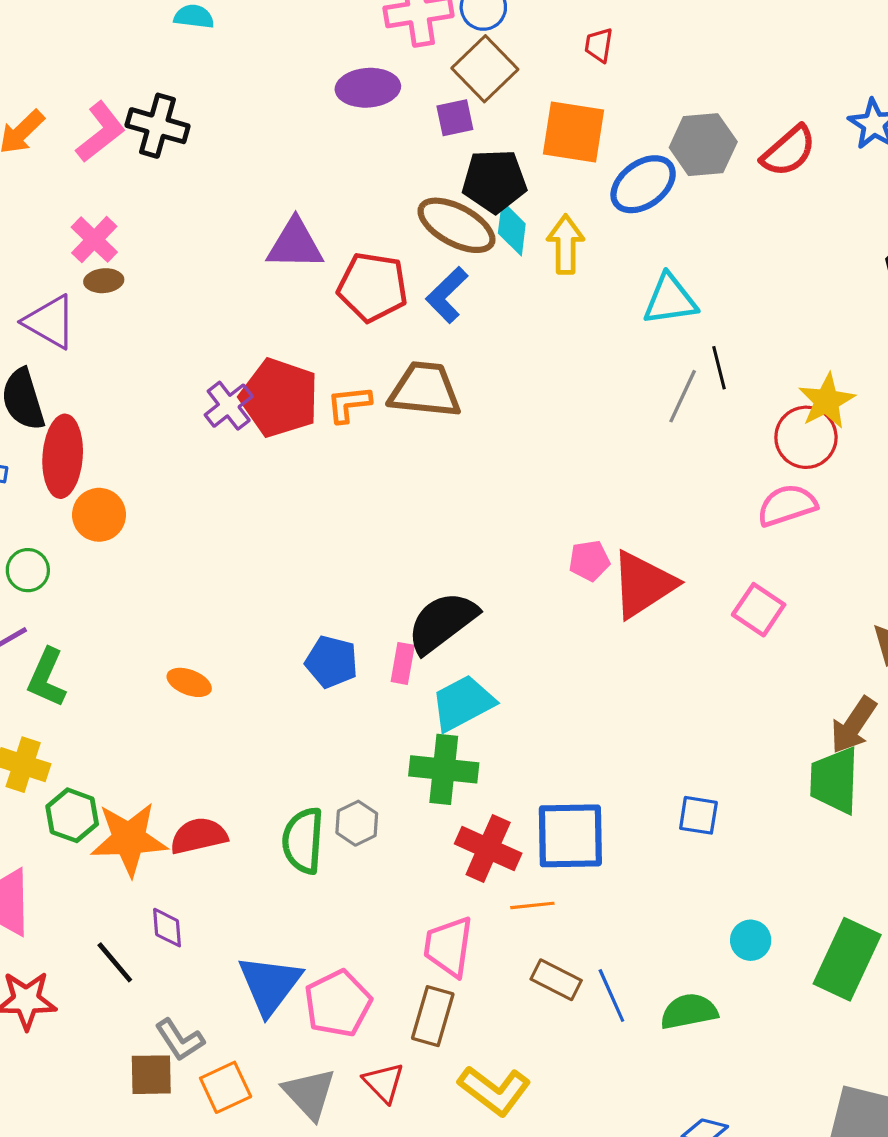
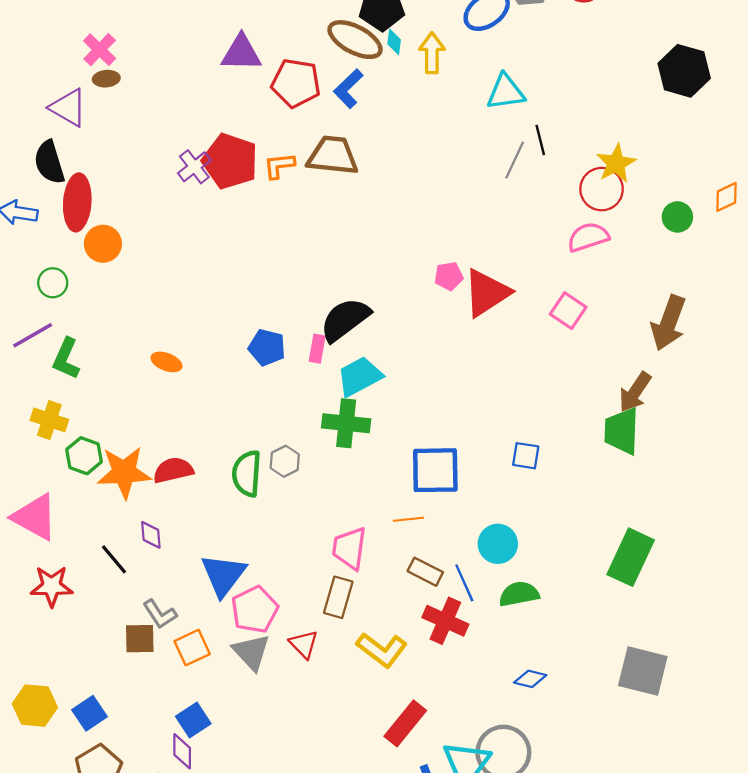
cyan diamond: (512, 229) -> (394, 42), size x0.7
red cross: (488, 848) -> (445, 621), moved
cyan circle: (751, 940) -> (498, 544), moved, size x1.4
pink pentagon: (338, 1003) -> (255, 610), moved

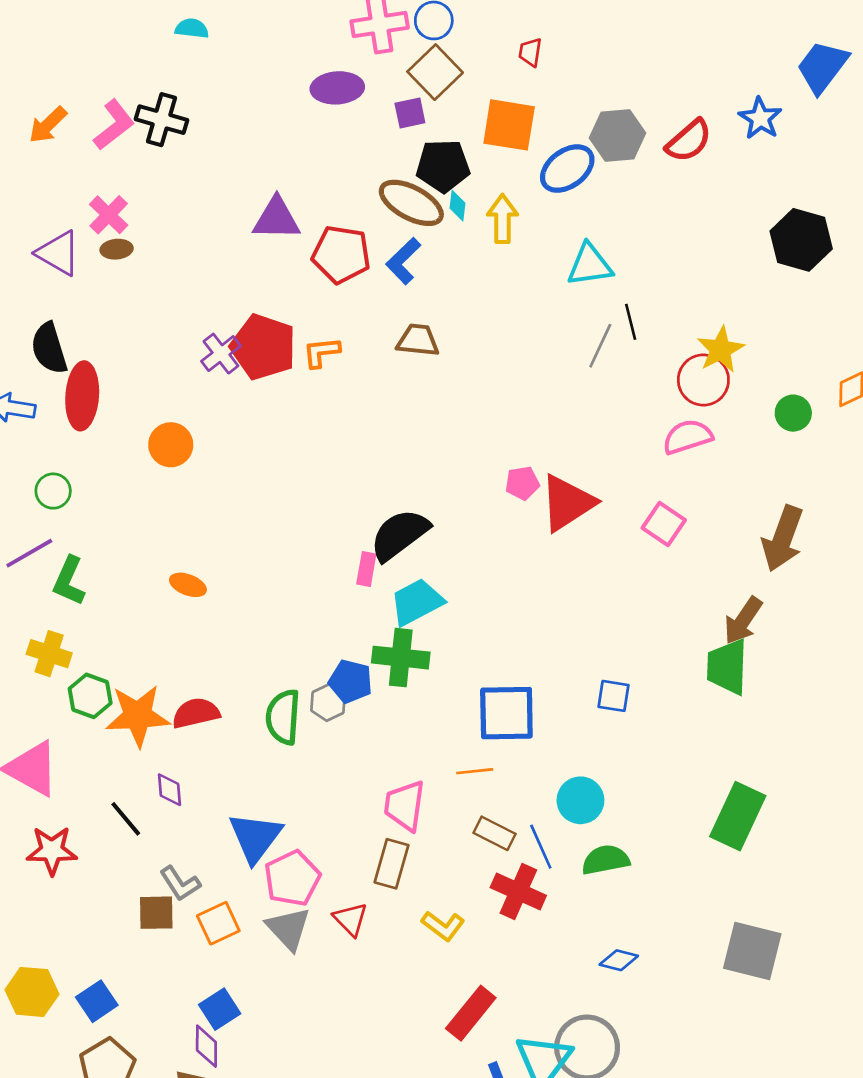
purple triangle: (68, 108) -> (58, 253), moved
brown trapezoid: (333, 156) -> (418, 340), moved, size x0.7
orange circle: (103, 244) -> (171, 445), moved
blue pentagon: (267, 347) -> (350, 681), moved
yellow L-shape: (382, 650) -> (443, 926), size x0.7

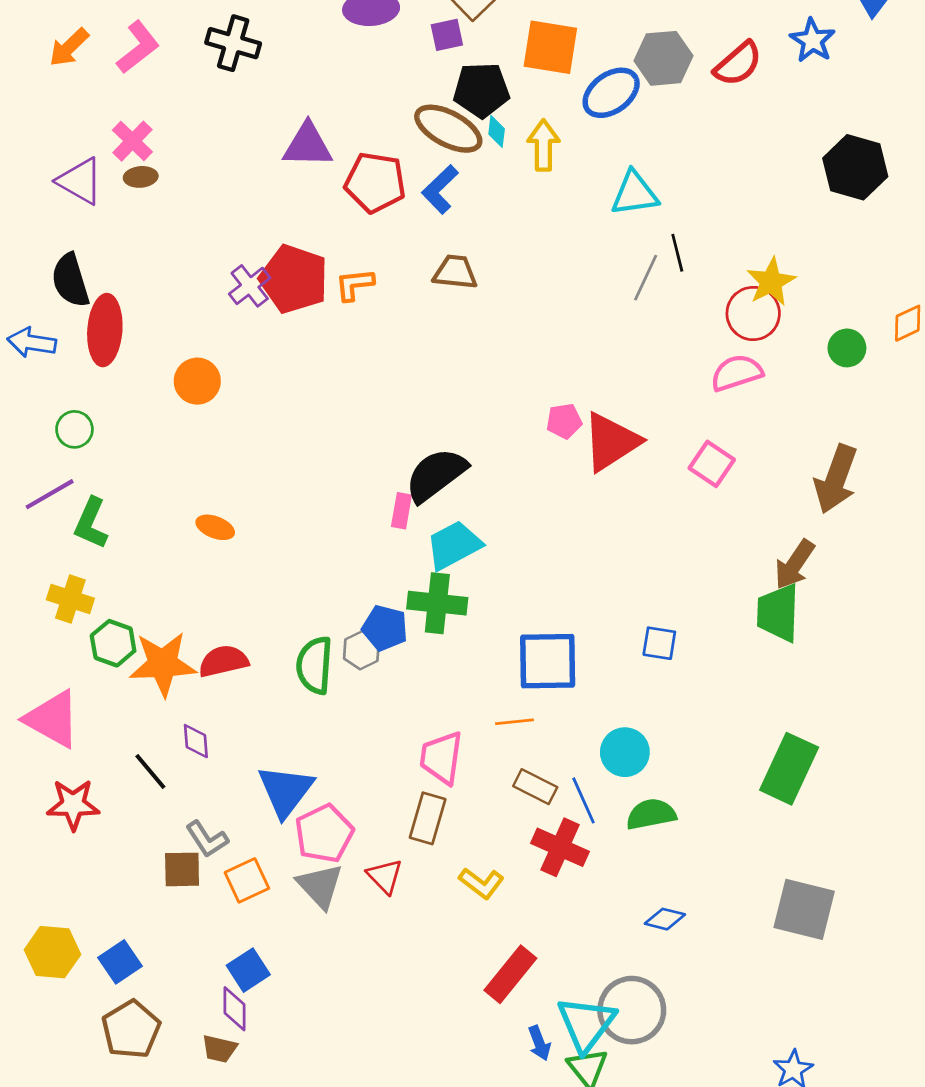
black cross: (161, 120) -> (233, 43), moved

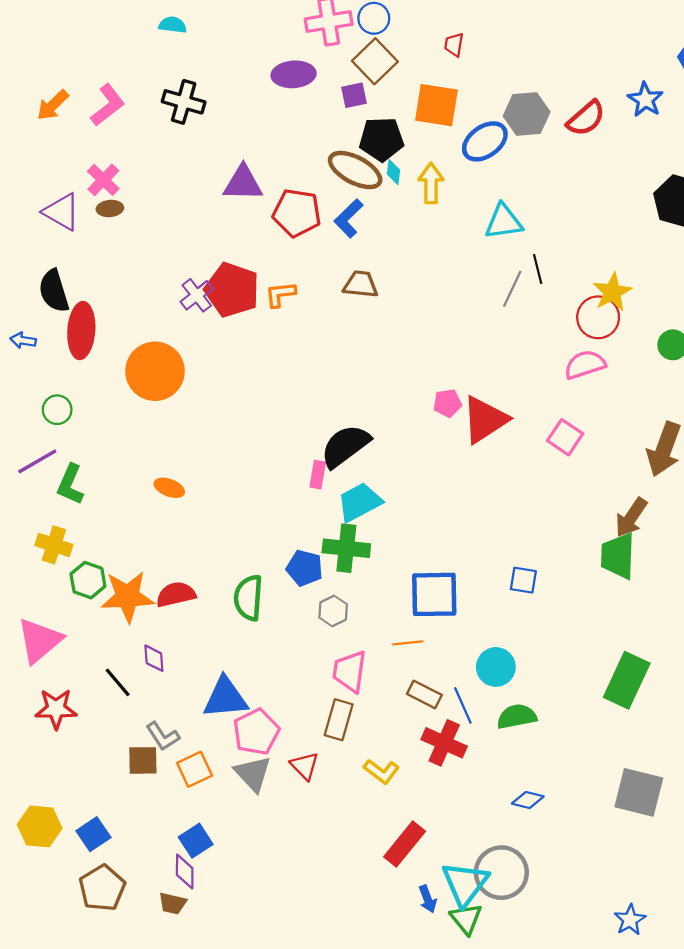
blue arrow: (32, 342) -> (23, 340), size x0.7
orange circle: (197, 381) -> (155, 371), size x1.6
gray hexagon: (361, 650) -> (333, 611), moved
pink triangle: (52, 719) -> (40, 641), turned 51
blue triangle: (286, 791) -> (225, 698), turned 48

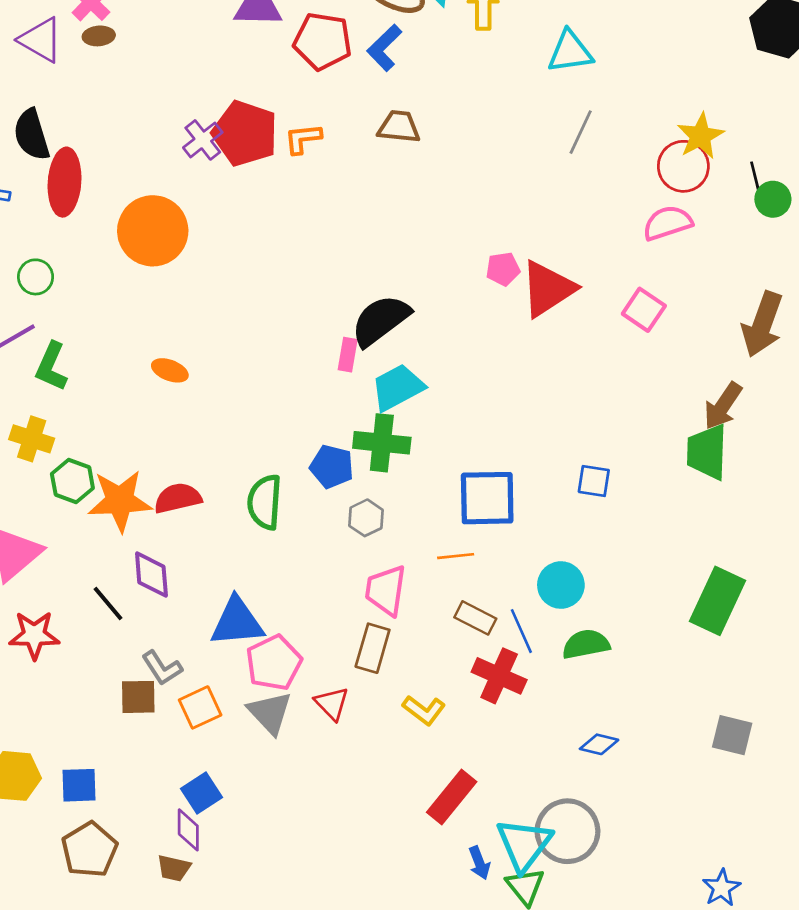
black line: (538, 269) -> (756, 179), moved
purple diamond: (154, 658) -> (151, 574), size x1.4
gray square: (639, 792) -> (732, 735), size x0.7
blue square: (93, 834) -> (79, 785), turned 32

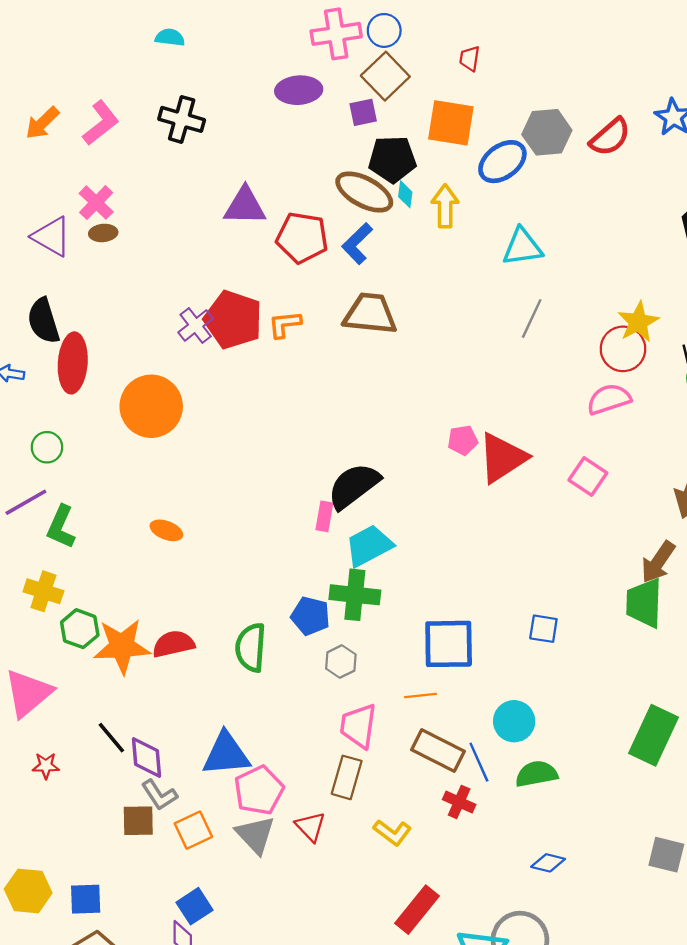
brown trapezoid: (399, 127) -> (370, 314), size x1.4
purple diamond: (151, 574) -> (146, 758), moved
brown rectangle: (475, 618) -> (438, 750), size x1.4
red star: (34, 635) -> (46, 766), size x0.6
red cross: (499, 676) -> (459, 802), size x0.7

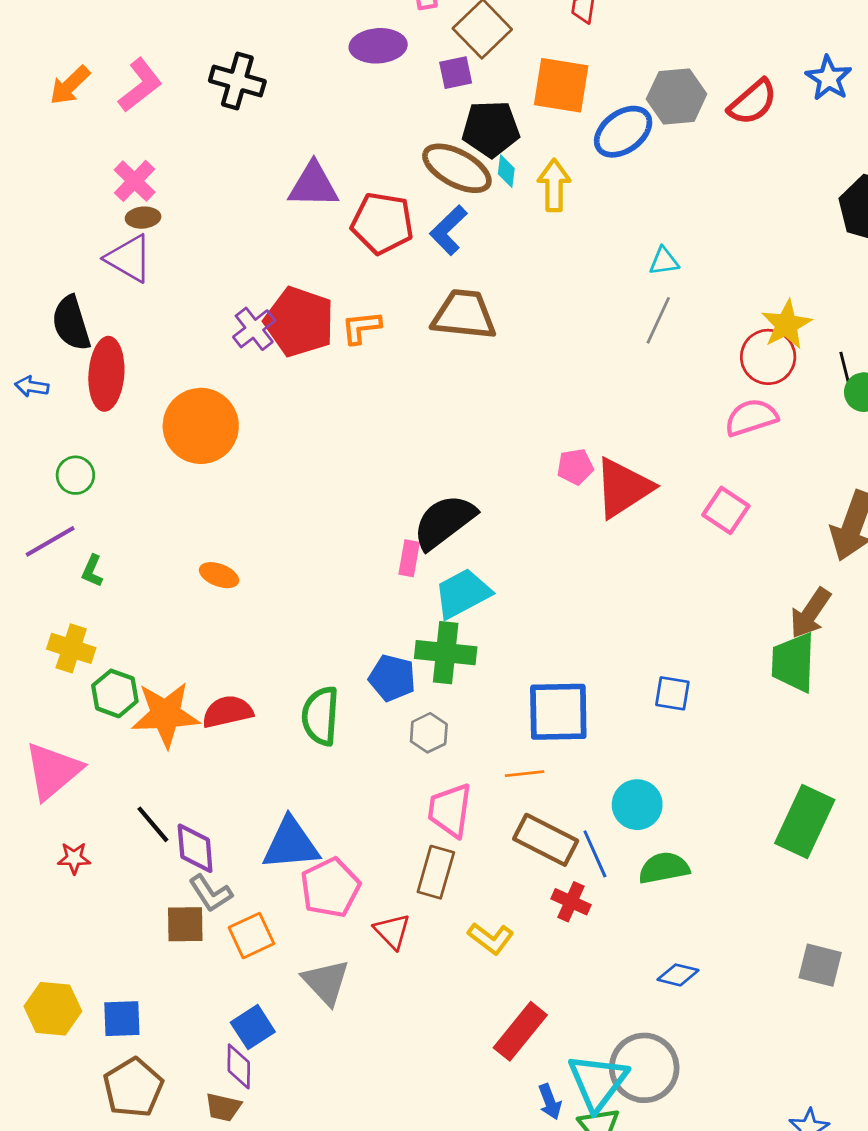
purple triangle: (52, 237) -> (129, 258), moved
cyan triangle: (522, 247) -> (664, 261), moved, size x0.6
green L-shape: (61, 527) -> (92, 571), size x0.6
gray triangle: (255, 835) -> (326, 982), moved

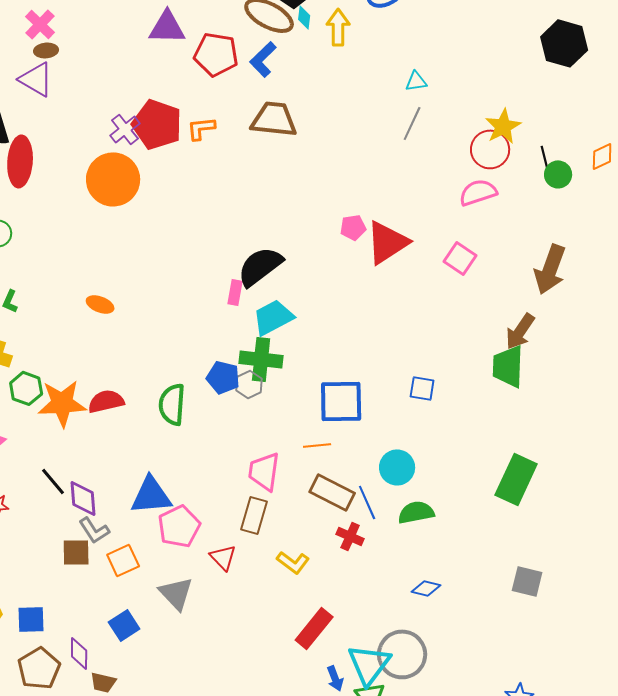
orange circle: (201, 426) -> (113, 179), moved
gray hexagon: (429, 733) -> (249, 384), moved
purple diamond: (239, 1066) -> (79, 653), moved

